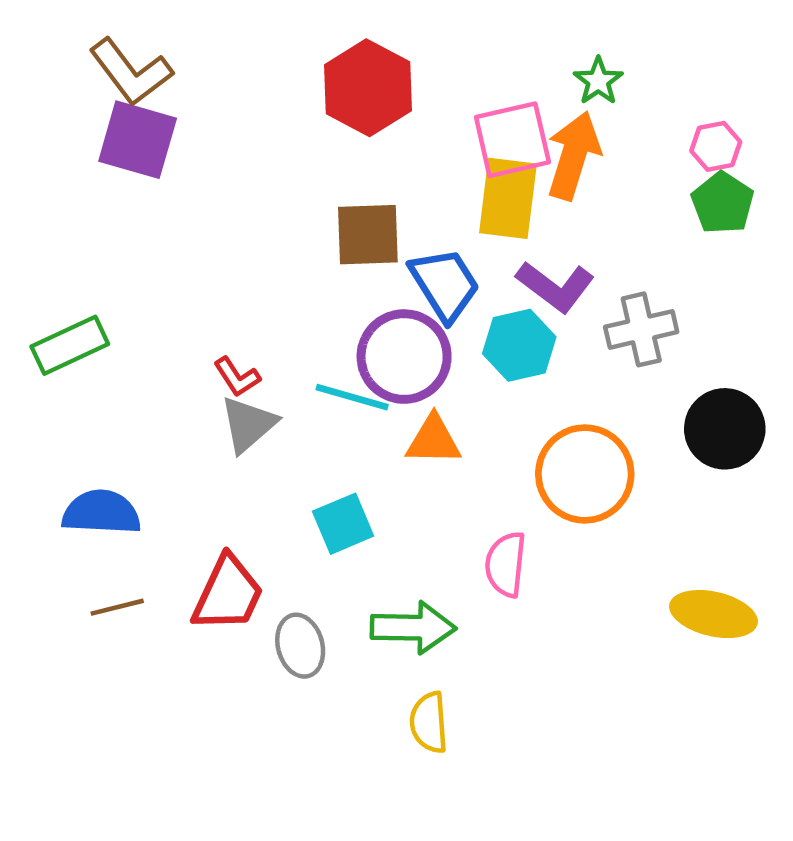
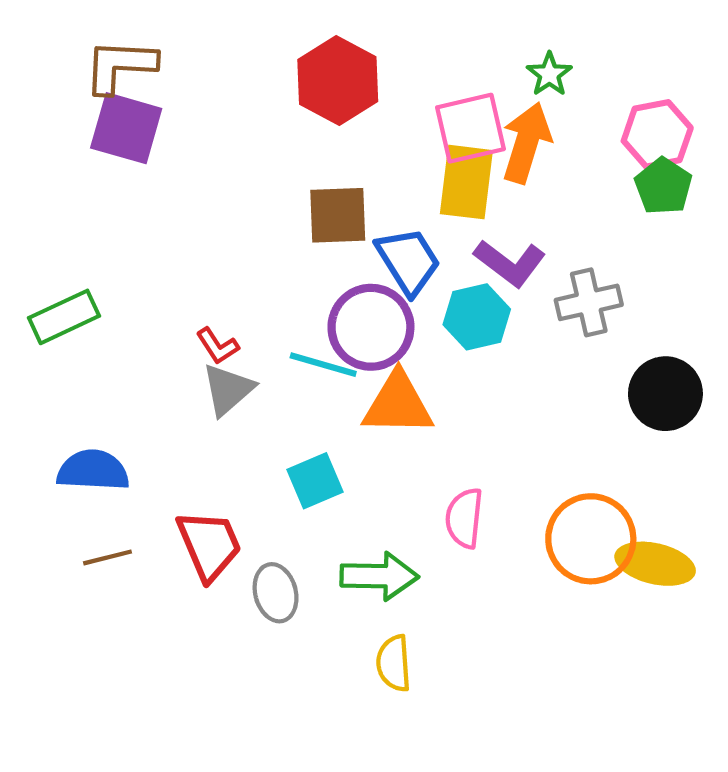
brown L-shape: (131, 72) -> (120, 66), turned 130
pink hexagon: (716, 146) -> (657, 134), size x1.5
orange triangle: (433, 440) -> (398, 404), size x1.4
orange circle: (585, 474) -> (591, 539), moved
red trapezoid: (228, 594) -> (209, 545), turned -48

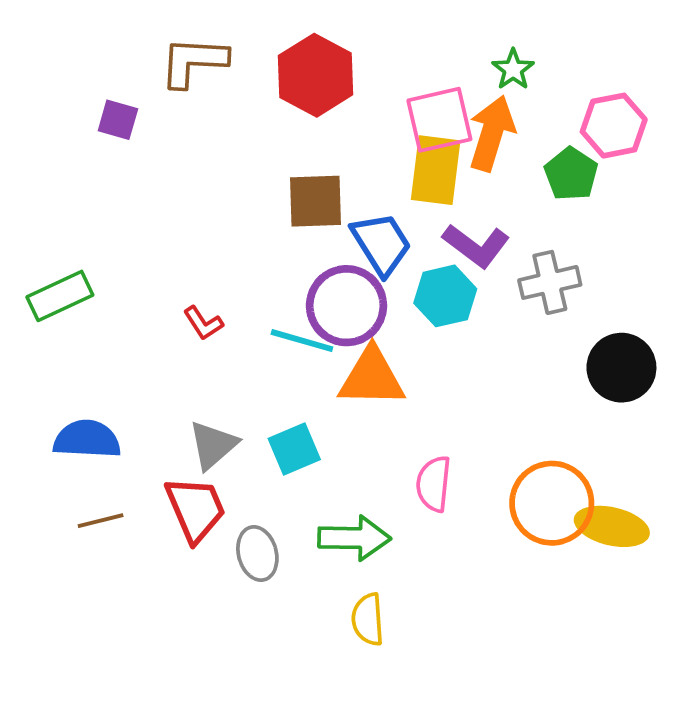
brown L-shape: (120, 66) -> (194, 62), moved
purple square: (126, 128) -> (118, 120), size x0.6
green pentagon: (663, 186) -> (571, 174), moved
gray triangle: (228, 389) -> (213, 445), moved

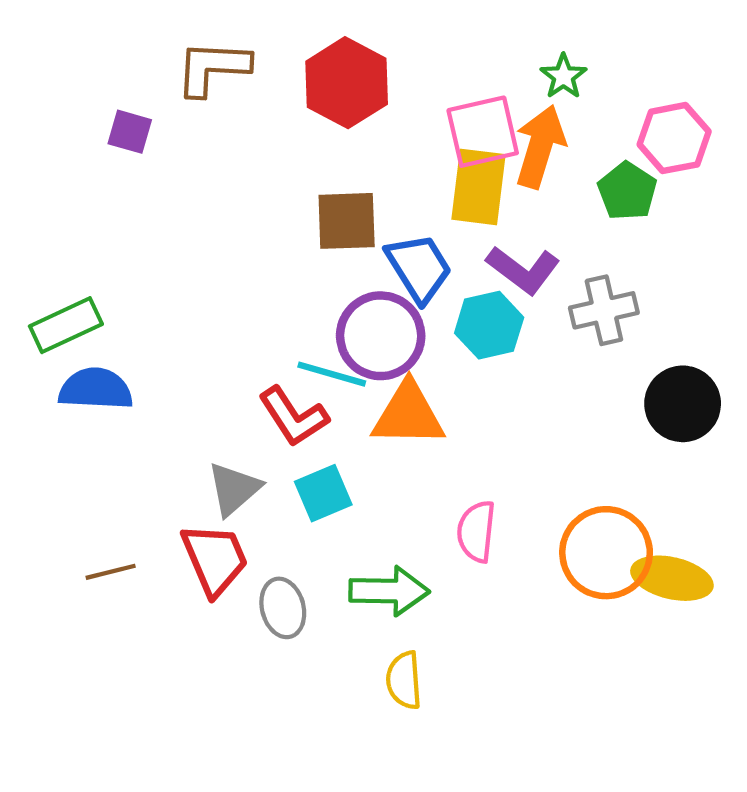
red L-shape: (203, 323) -> (293, 417), moved, size x1.6
blue semicircle: (87, 439) -> (96, 389), moved

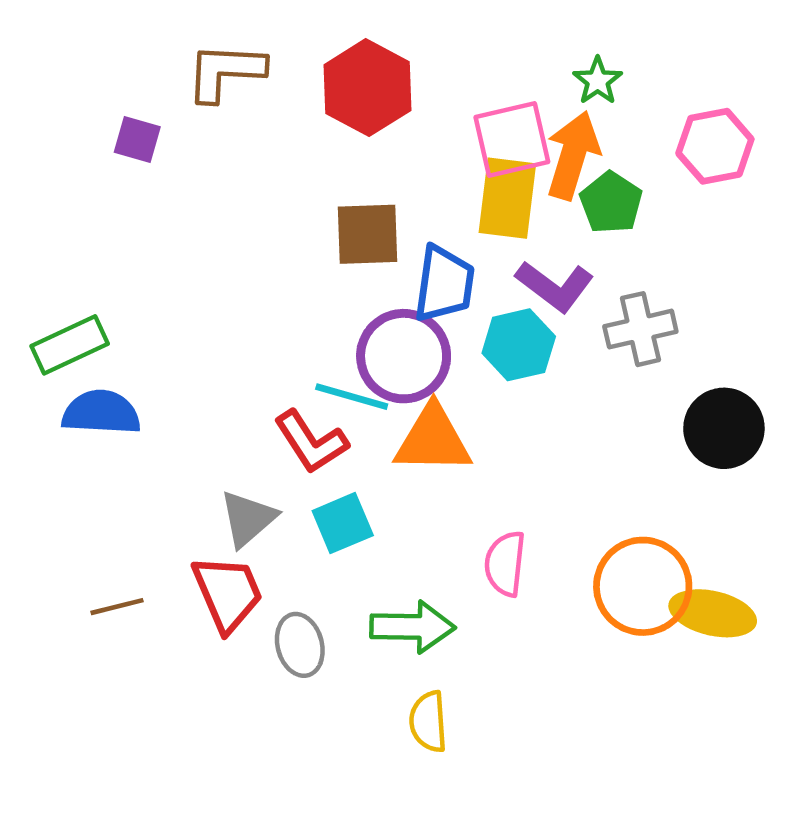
green pentagon: (627, 191) -> (611, 203), moved
blue trapezoid: (419, 268) -> (444, 284), turned 40

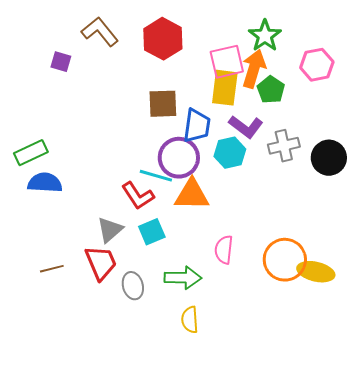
brown L-shape: (225, 72) -> (100, 32), turned 48
green star: (598, 81) -> (265, 36), size x1.5
black circle: (724, 428) -> (329, 158), moved

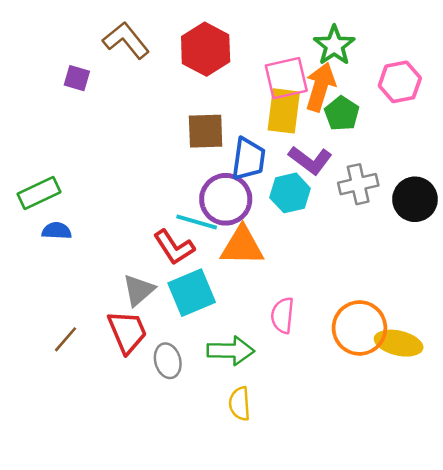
blue semicircle: (45, 183) -> (57, 231), size x0.7
cyan square: (152, 232) -> (192, 293), size x1.4
brown line: (52, 269) -> (65, 339), turned -35

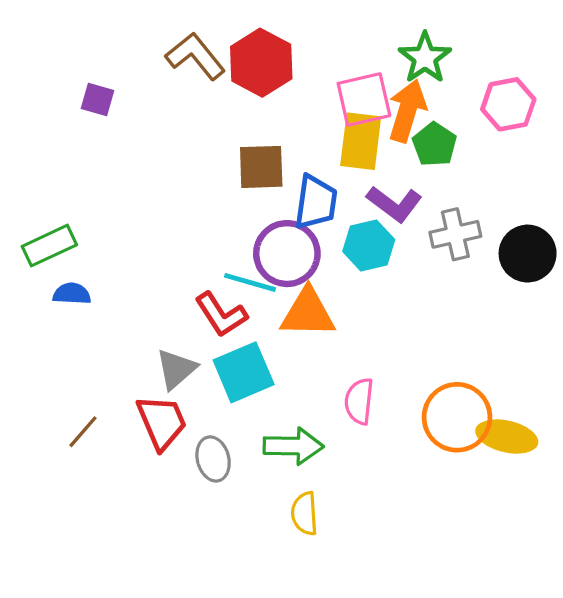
brown L-shape: (126, 40) -> (195, 56), moved

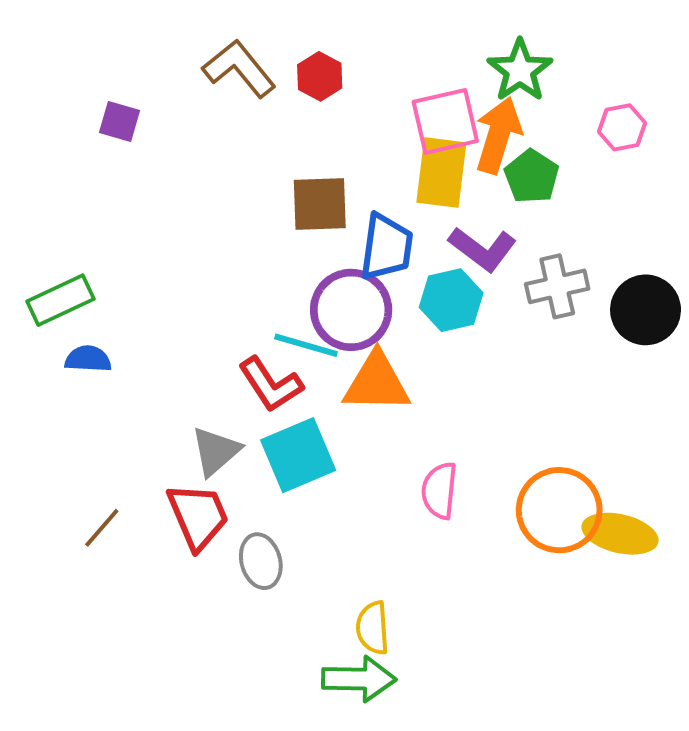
red hexagon: (261, 63) -> (320, 76), size x0.6
pink hexagon: (508, 104) -> (622, 127), size x0.7
green arrow: (293, 446) -> (359, 679), moved

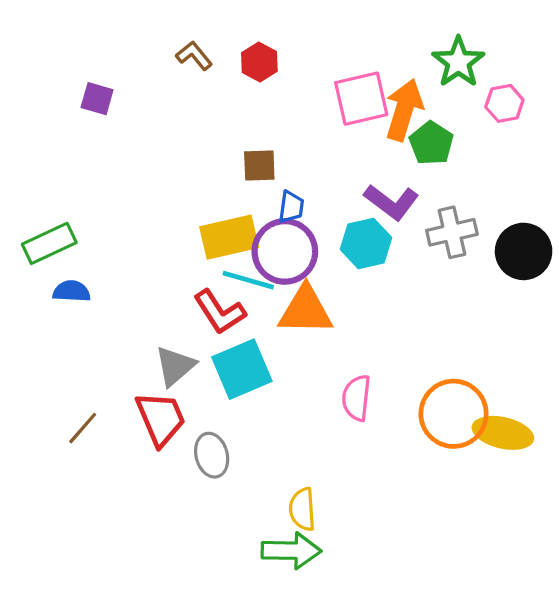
brown L-shape: (239, 68) -> (194, 56), size x0.6
green star: (520, 70) -> (458, 62), moved
yellow rectangle: (441, 173) -> (229, 237), moved, turned 70
brown square: (320, 204) -> (259, 165), size x0.7
blue trapezoid: (386, 247) -> (291, 207), moved, size x0.6

